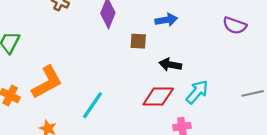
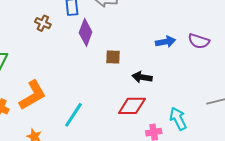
blue arrow: (166, 20) -> (165, 42), moved
cyan arrow: (197, 92) -> (178, 119), moved, turned -65

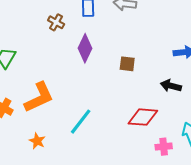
purple diamond: (86, 32) -> (85, 48), moved
black arrow: (142, 77) -> (171, 86), moved

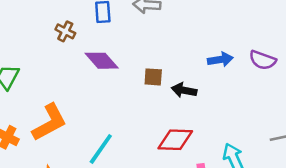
purple diamond: (85, 48) -> (102, 61), turned -64
black arrow: (171, 86) -> (184, 90), moved

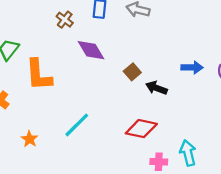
brown square: (153, 77) -> (132, 72), turned 35
orange L-shape: (49, 122) -> (39, 75), moved, turned 104

